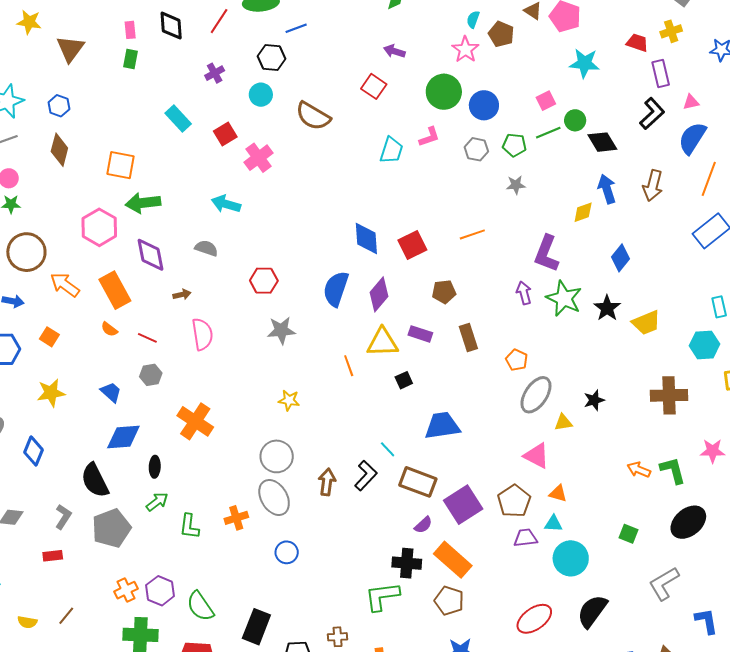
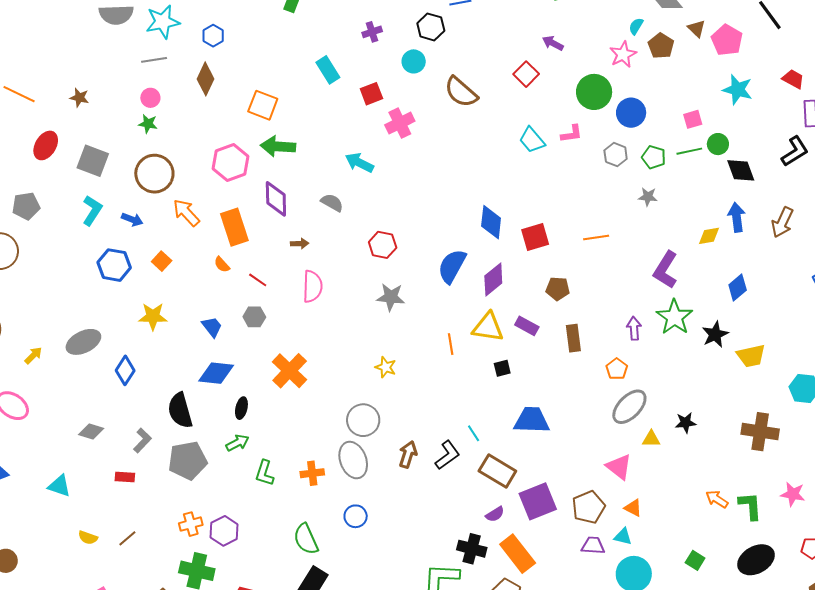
cyan trapezoid: (391, 150) -> (532, 140), turned 112
purple arrow: (524, 293) -> (634, 328), moved
green semicircle: (200, 606) -> (306, 539), moved

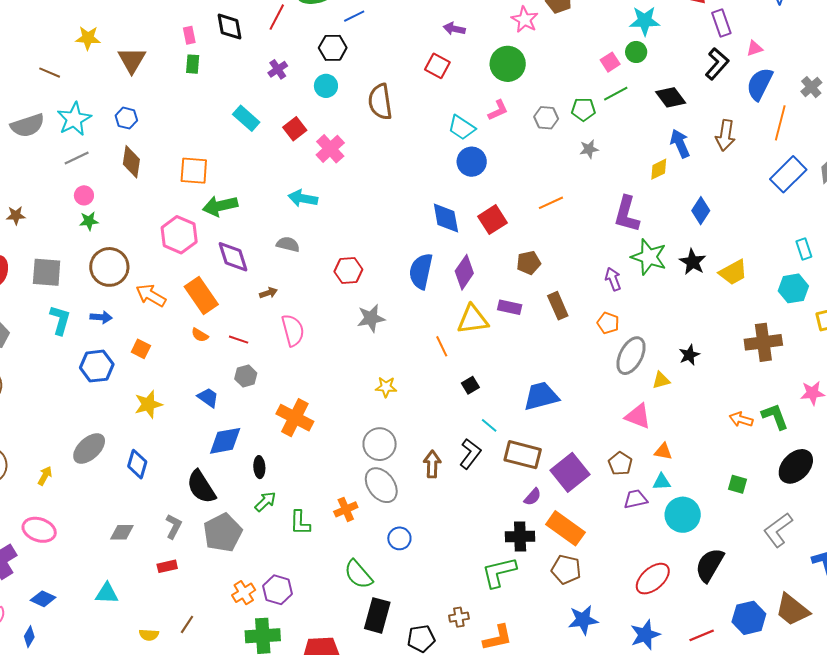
brown semicircle: (461, 92) -> (380, 102), turned 57
blue circle: (631, 113) -> (472, 162), moved
green circle: (718, 144) -> (636, 52), moved
black square: (502, 368) -> (470, 385), moved
brown pentagon: (589, 507) -> (620, 464), size x0.7

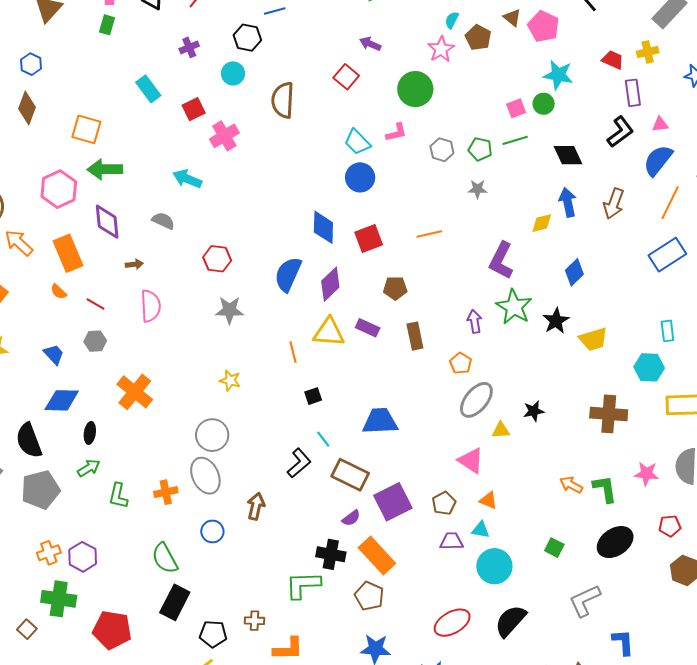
brown arrow: (432, 464) -> (256, 506), moved

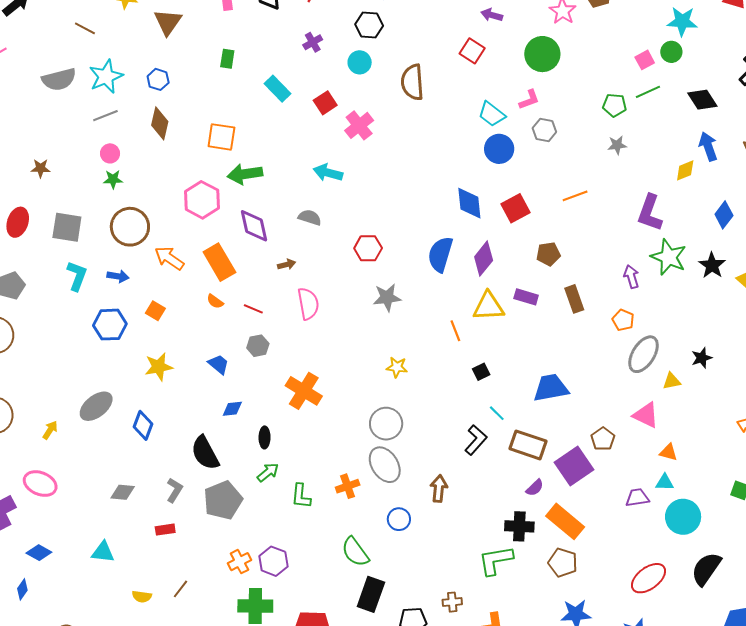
green rectangle: (107, 25) -> (227, 59), moved
gray hexagon: (442, 150) -> (544, 130), moved
blue diamond: (62, 400) -> (232, 409), size x0.6
brown pentagon: (444, 503) -> (603, 439), moved

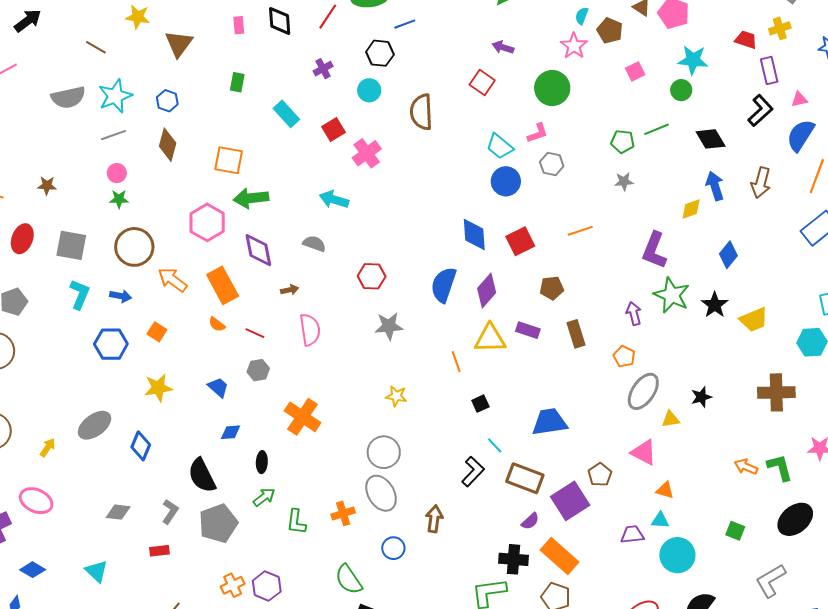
pink square: (645, 60) -> (635, 71), moved
cyan triangle: (103, 552) -> (97, 571), turned 35

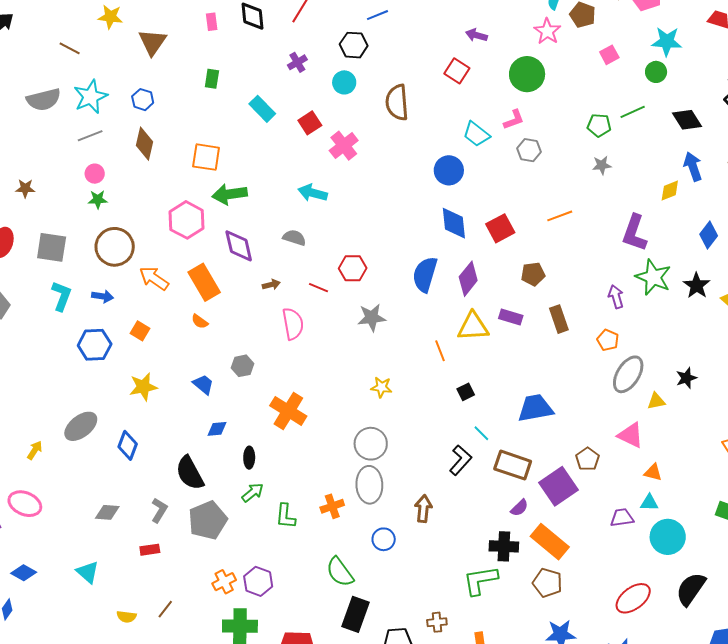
blue circle: (506, 181) -> (449, 170), moved
red line: (255, 333) -> (318, 288), moved
gray ellipse: (381, 493) -> (369, 485), turned 30

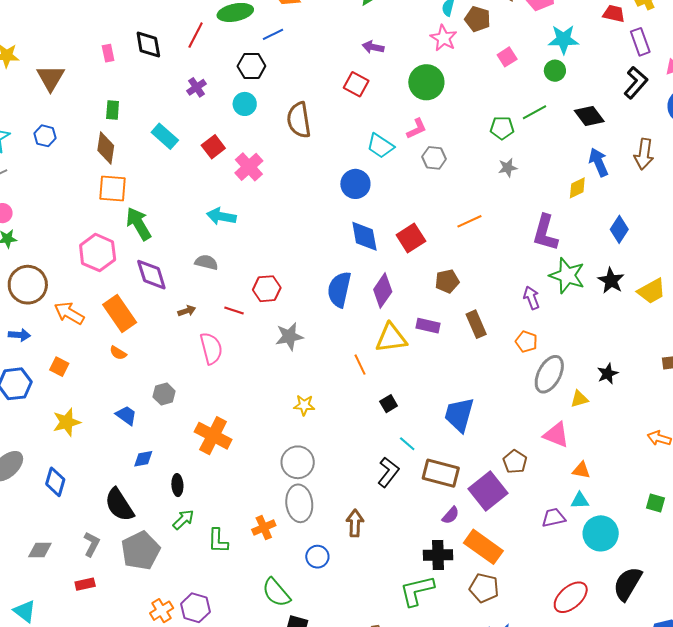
brown diamond: (144, 144) -> (106, 148), moved
green arrow: (230, 194) -> (139, 224), turned 72
blue trapezoid: (535, 408) -> (459, 415), turned -60

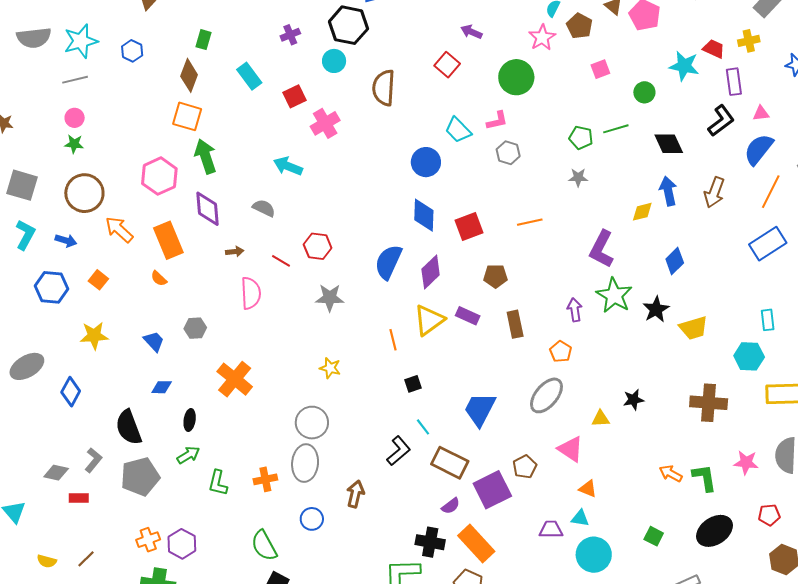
cyan star: (563, 39) -> (684, 66), moved
black hexagon: (251, 66) -> (348, 25), size x1.4
yellow triangle: (391, 338) -> (429, 320), turned -40
gray ellipse: (549, 374) -> (546, 395), moved
gray diamond: (40, 550) -> (56, 473), moved

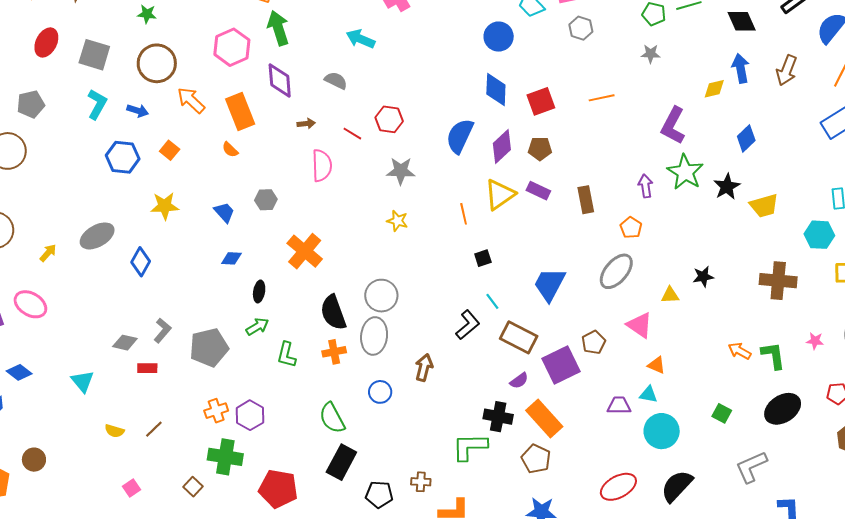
brown pentagon: (495, 276) -> (540, 149), moved
yellow star: (330, 368) -> (397, 221), moved
black semicircle: (129, 427) -> (333, 313), moved
pink star: (746, 463) -> (815, 341), size x0.7

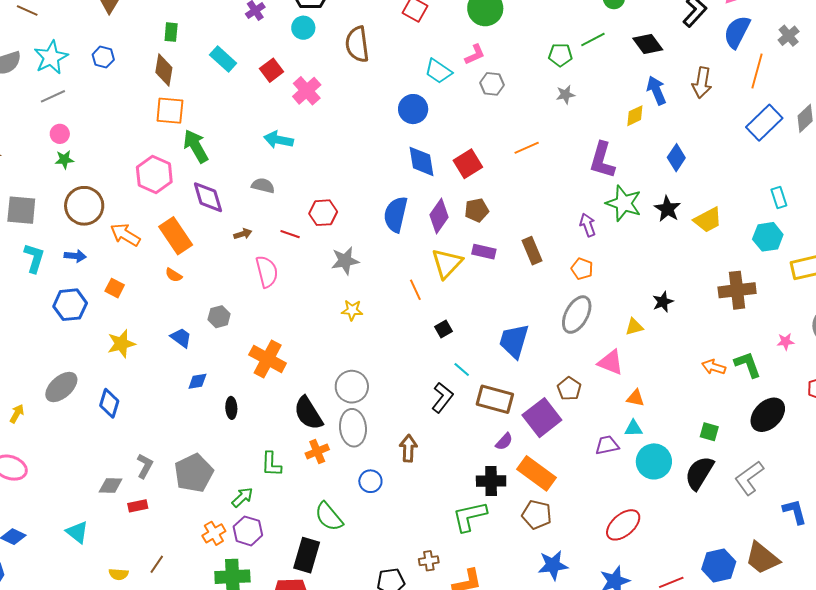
green arrow: (257, 327) -> (242, 497), moved
black rectangle: (341, 462) -> (307, 555), moved
black semicircle: (677, 486) -> (699, 473), moved

